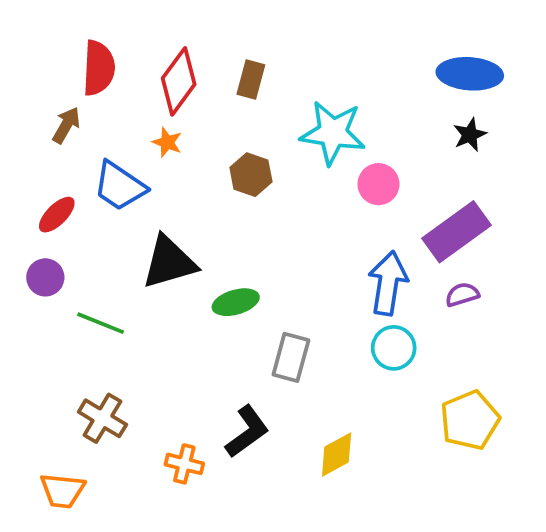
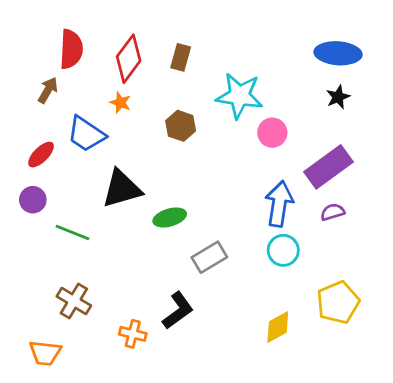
gray rectangle: (291, 357) -> (209, 257), turned 44
yellow diamond: (337, 454) -> (278, 327), moved

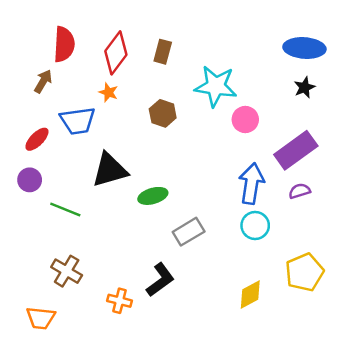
blue trapezoid: (86, 134) -> (78, 121), turned -42

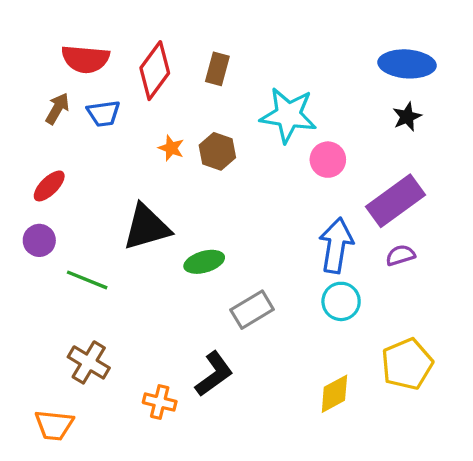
red semicircle: (64, 44) -> (85, 59), turned 92
orange star: (108, 92) -> (171, 148), moved
blue trapezoid: (78, 121) -> (104, 113), moved, size x0.7

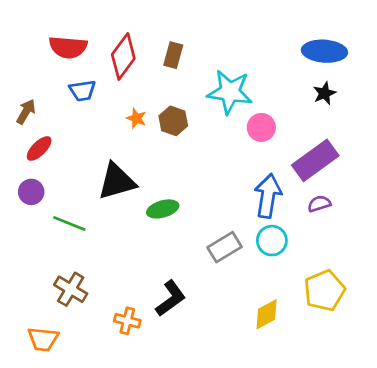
brown arrow: (57, 108) -> (26, 112), moved
gray rectangle: (252, 310) -> (225, 247), moved

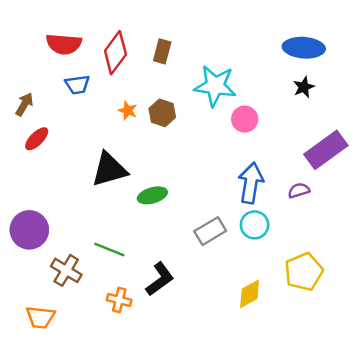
purple rectangle: (315, 160) -> (326, 150), moved
purple circle: (31, 192) -> (29, 230), moved, size x1.6
green line: (69, 223) -> (109, 250), moved

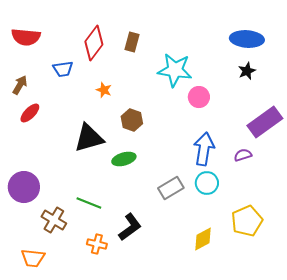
red semicircle: (64, 44) -> (26, 37), moved
brown hexagon: (162, 113) -> (132, 120), moved

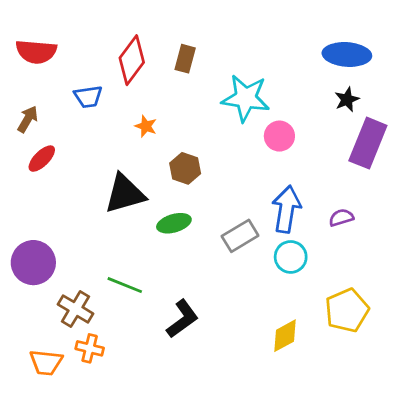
purple rectangle: (265, 122) -> (368, 143), moved, turned -32
gray rectangle: (171, 188) -> (240, 236), moved
orange cross: (97, 244) -> (90, 348), moved

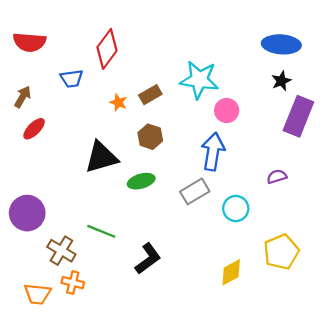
brown rectangle: (185, 59) -> (150, 95), moved, turned 45
blue arrow: (286, 209) -> (213, 152), moved

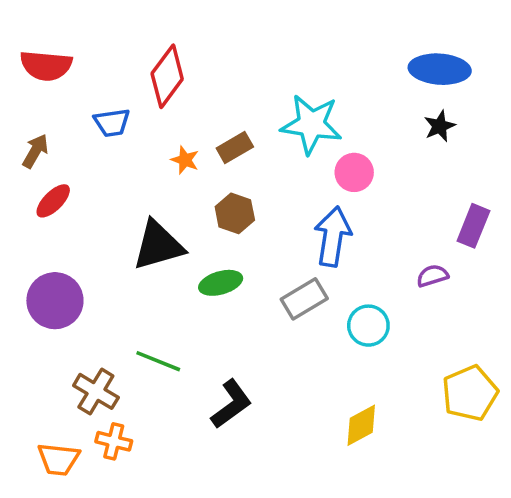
purple rectangle: (298, 116) -> (473, 226), moved, size x0.7
purple circle: (27, 213) -> (55, 301), moved
yellow pentagon: (281, 252) -> (470, 393), moved

